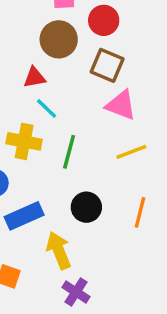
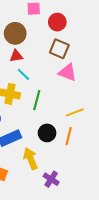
brown circle: (59, 39) -> (15, 33), moved
yellow line: (131, 152) -> (75, 112), moved
orange line: (140, 212) -> (69, 136), moved
purple cross: (76, 292) -> (51, 179), moved

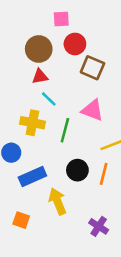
red circle: (57, 22) -> (75, 44), moved
pink triangle: (68, 72) -> (92, 110), moved
purple cross: (51, 179) -> (99, 226), moved

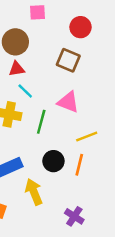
red circle: (75, 44) -> (80, 27), moved

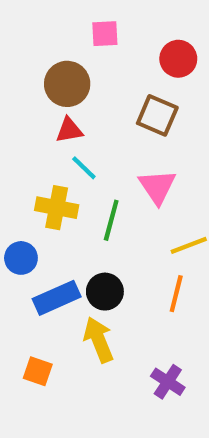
pink triangle: (68, 102) -> (157, 187), turned 35
black circle: (53, 161) -> (105, 292), moved

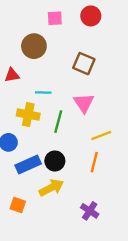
red circle: (178, 59) -> (91, 16), moved
red triangle: (69, 130) -> (12, 75), moved
cyan line: (84, 168) -> (43, 93), turned -42
yellow arrow: (99, 340) -> (51, 188), turned 85

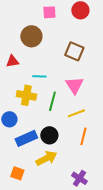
yellow line: (101, 135) -> (76, 113), moved

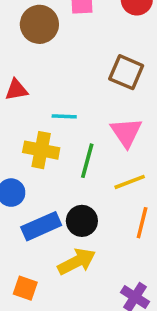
brown circle: (31, 36) -> (39, 24), moved

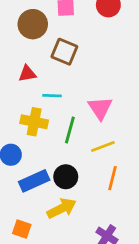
brown square: (126, 72) -> (64, 52), moved
red triangle: (16, 90) -> (27, 74), moved

